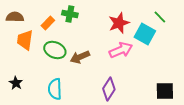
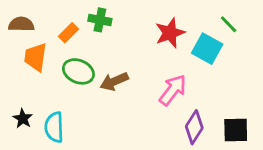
pink arrow: (121, 50) -> (173, 90), moved, turned -30
cyan semicircle: (55, 89) -> (54, 127), moved
purple diamond: (109, 89) -> (194, 127), moved

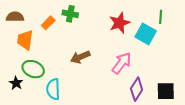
green line: (229, 24) -> (161, 17), turned 48
green ellipse: (78, 71) -> (33, 69), moved
cyan semicircle: (54, 127) -> (53, 89), moved

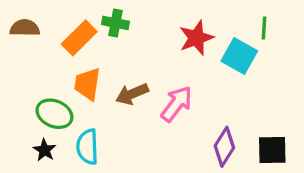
orange rectangle: (48, 23) -> (79, 38), size x1.5
orange trapezoid: (25, 40) -> (87, 84), moved
pink arrow: (122, 63) -> (177, 104), moved
black star: (16, 83) -> (45, 150), moved

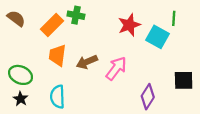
brown semicircle: (25, 28) -> (16, 18), turned 36
green ellipse: (54, 114) -> (21, 75), moved
black star: (45, 150) -> (21, 99), moved
black square: (272, 150) -> (184, 80), moved

